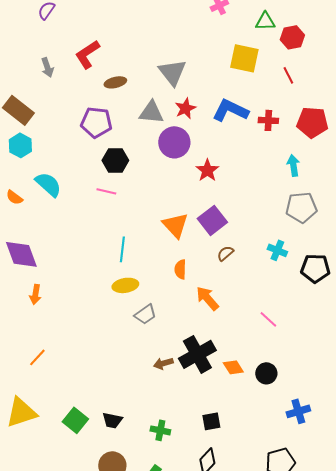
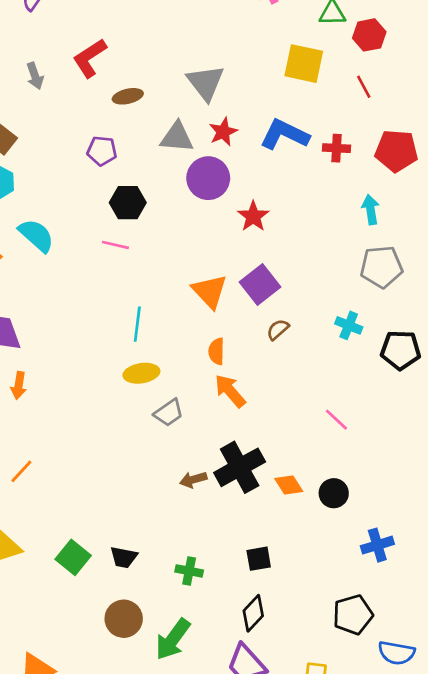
purple pentagon: (96, 122) -> (102, 151), size x0.7
orange arrow: (207, 298) -> (230, 391), moved

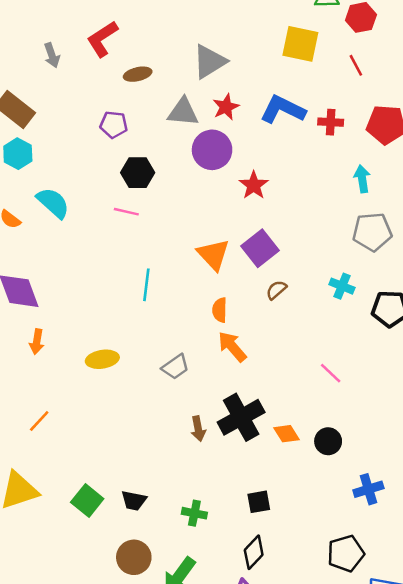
gray triangle: (206, 83) -> (210, 62), turned 36
yellow ellipse: (141, 373) -> (102, 359), moved
brown arrow: (193, 480) -> (198, 429), turned -85

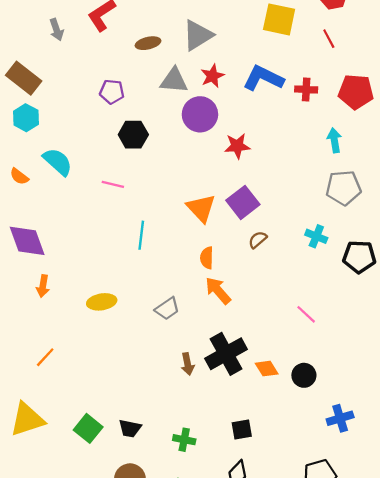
brown ellipse: (138, 74) -> (148, 43), moved
red star: (254, 185) -> (237, 146), turned 30
pink line: (126, 212) -> (113, 184), moved

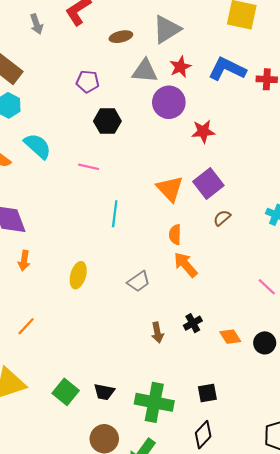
yellow ellipse: (102, 302) -> (78, 275), turned -65
black cross: (226, 354) -> (193, 323), size x0.5
green cross: (184, 440) -> (154, 402), size x1.8

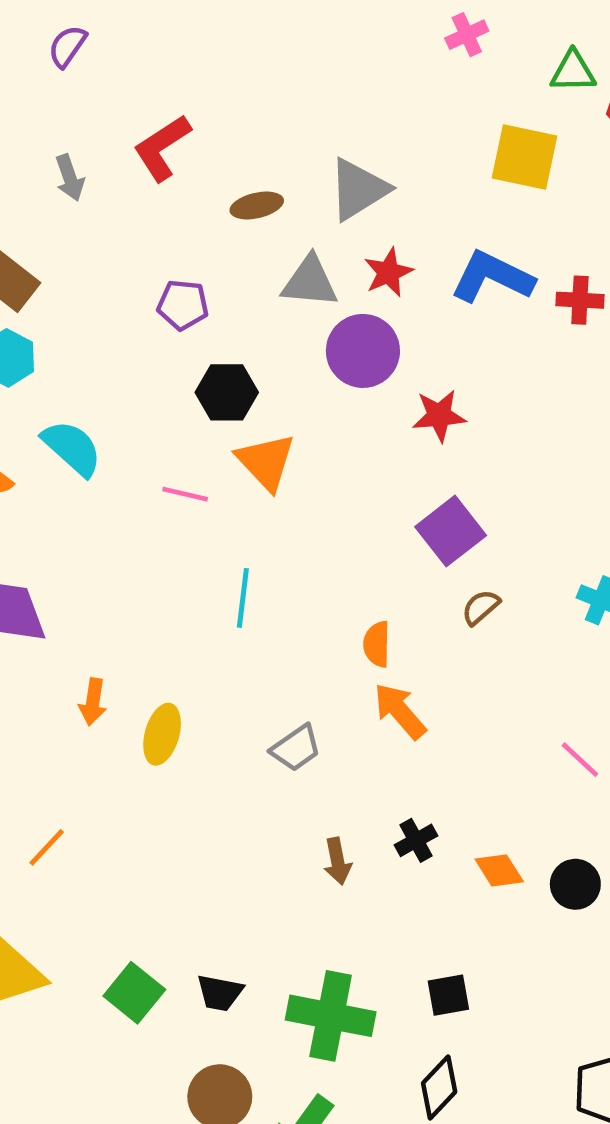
orange triangle: (170, 189) -> (266, 462), moved
orange arrow: (24, 261) -> (93, 702), moved

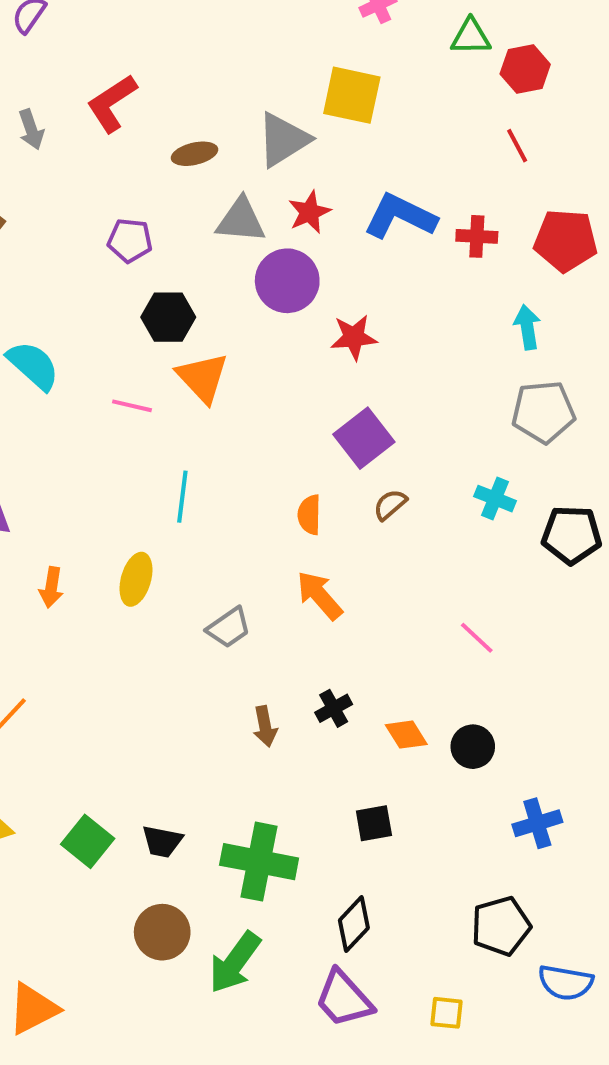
yellow square: (525, 157) -> (352, 95), moved
orange semicircle: (377, 644) -> (309, 515), moved
yellow ellipse: (162, 734) -> (136, 579), moved
black square: (448, 995) -> (374, 823), moved

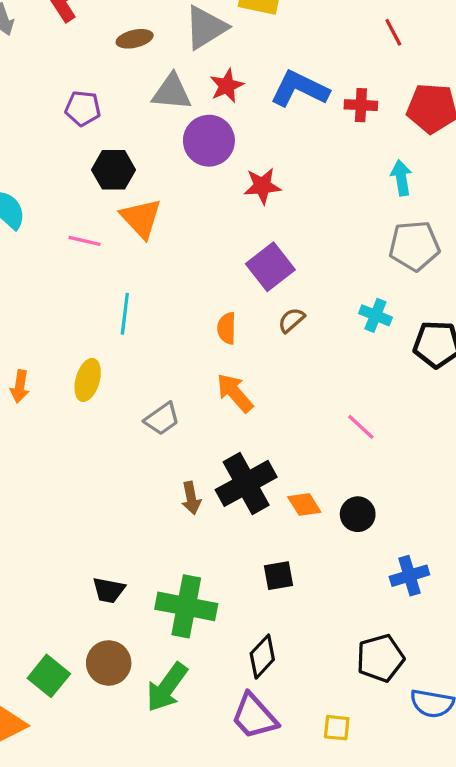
black cross: (334, 708) -> (246, 483), size x2.0
green square: (88, 841) -> (49, 676), moved

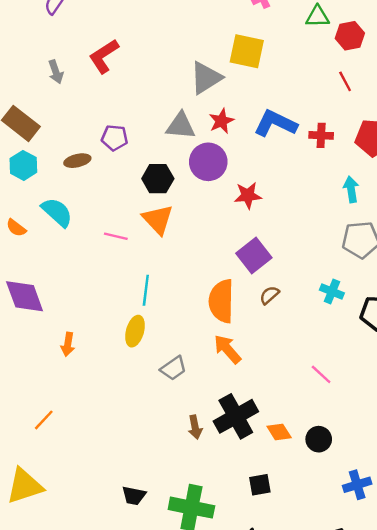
brown ellipse: (135, 39) -> (77, 161), moved
black hexagon: (114, 170) -> (158, 179), moved
orange semicircle: (227, 328) -> (221, 301), size x1.8
yellow ellipse: (88, 380) -> (135, 331), moved

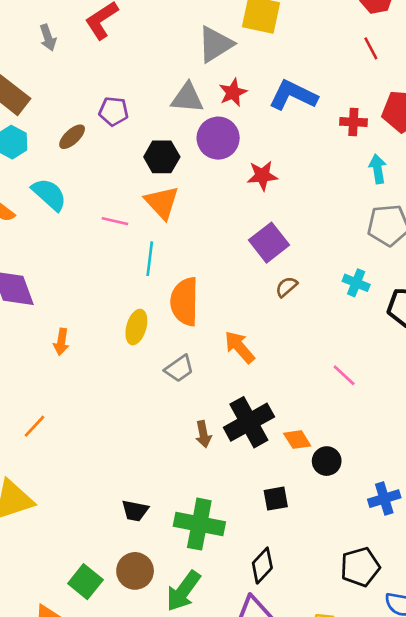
red cross: (321, 135) -> (353, 122), moved
brown ellipse: (77, 161) -> (72, 137), turned -30
cyan line: (146, 290) -> (150, 259), moved
orange semicircle: (221, 301) -> (185, 302), moved
black circle: (319, 439) -> (327, 461), moved

